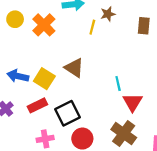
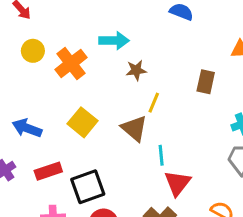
brown star: (108, 14) -> (136, 70), moved
yellow line: (92, 27) -> (154, 103), moved
brown triangle: (74, 68) -> (134, 128), moved
yellow square: (44, 79) -> (82, 122), moved

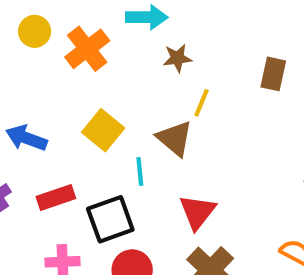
cyan line: (161, 155) -> (140, 171), moved
red triangle: (177, 183) -> (197, 212), moved

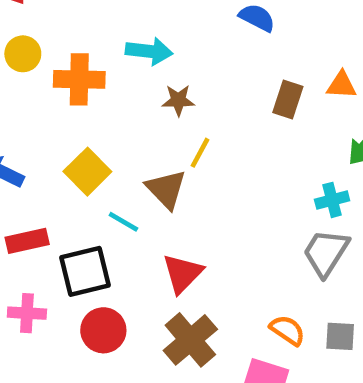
orange cross: (87, 49) -> (79, 79), turned 33
brown rectangle: (273, 74) -> (288, 100), moved
cyan line: (140, 171) -> (123, 222), turned -60

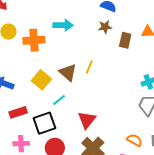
brown star: (178, 100) -> (105, 27), moved
brown triangle: (166, 189) -> (68, 73), moved
cyan line: (123, 222) -> (59, 100), turned -64

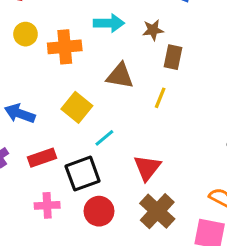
brown star: (105, 27) -> (153, 30), moved
brown rectangle: (125, 40) -> (173, 57), moved
yellow line: (89, 67) -> (160, 98), moved
brown triangle: (68, 73) -> (120, 76), moved, turned -30

